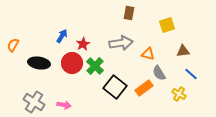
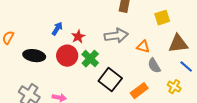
brown triangle: (183, 51) -> (178, 44), size x1.5
orange rectangle: (144, 88) -> (139, 91), moved

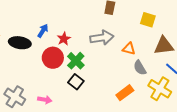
yellow square: (162, 18) -> (148, 20), turned 35
black ellipse: (34, 56) -> (20, 43), moved
black square: (110, 80) -> (76, 82), moved, size x0.7
yellow cross: (174, 87) -> (160, 89), size x1.6

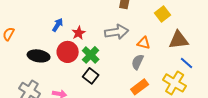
yellow square: (148, 20) -> (163, 14), turned 35
black ellipse: (20, 43) -> (39, 56), moved
gray semicircle: (140, 68) -> (138, 62), moved, turned 56

